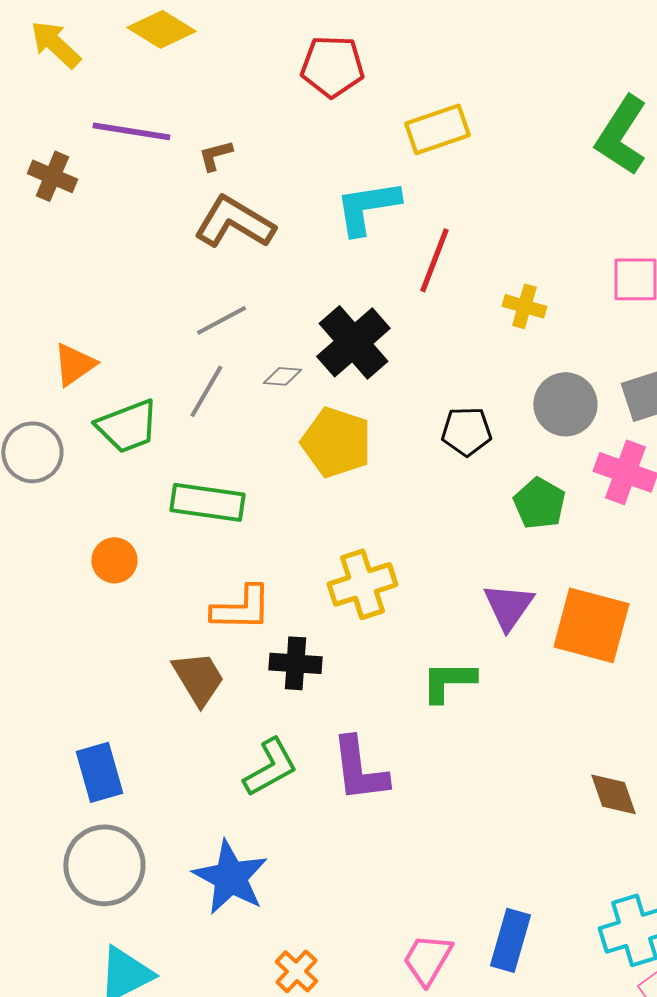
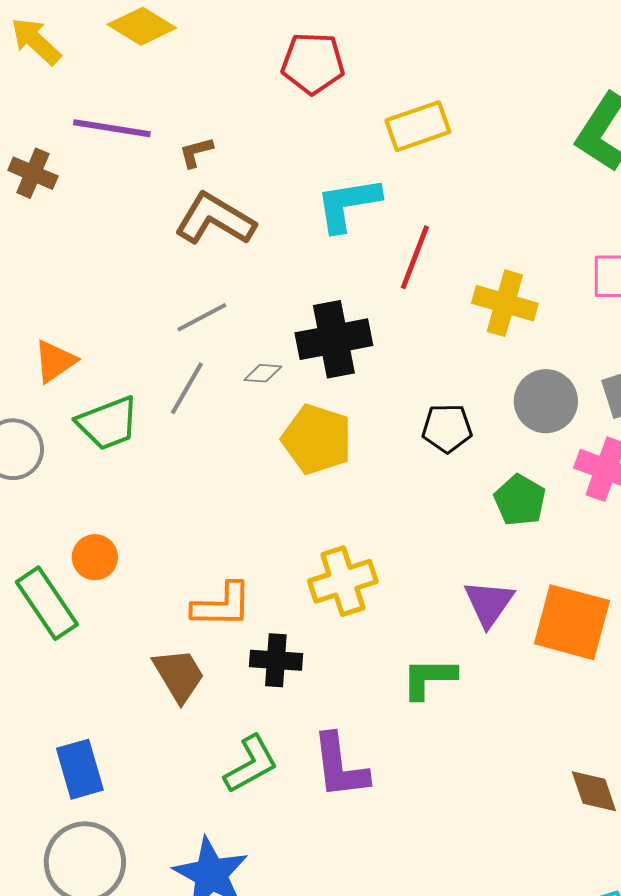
yellow cross: (524, 306) -> (505, 303), size x1.5
black cross: (353, 342) -> (334, 339), turned 30
green rectangle: (207, 502) -> (47, 603), moved, turned 48

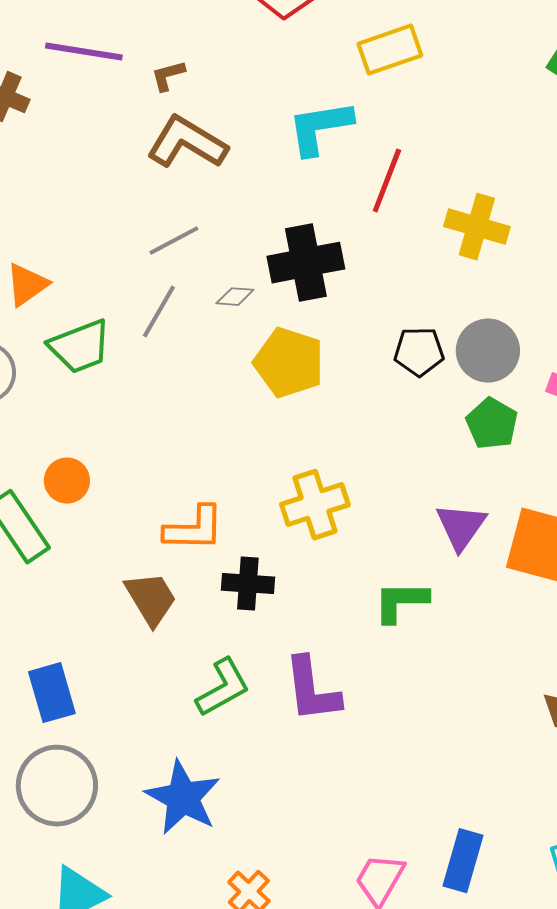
gray circle: (546, 401) -> (488, 351), moved

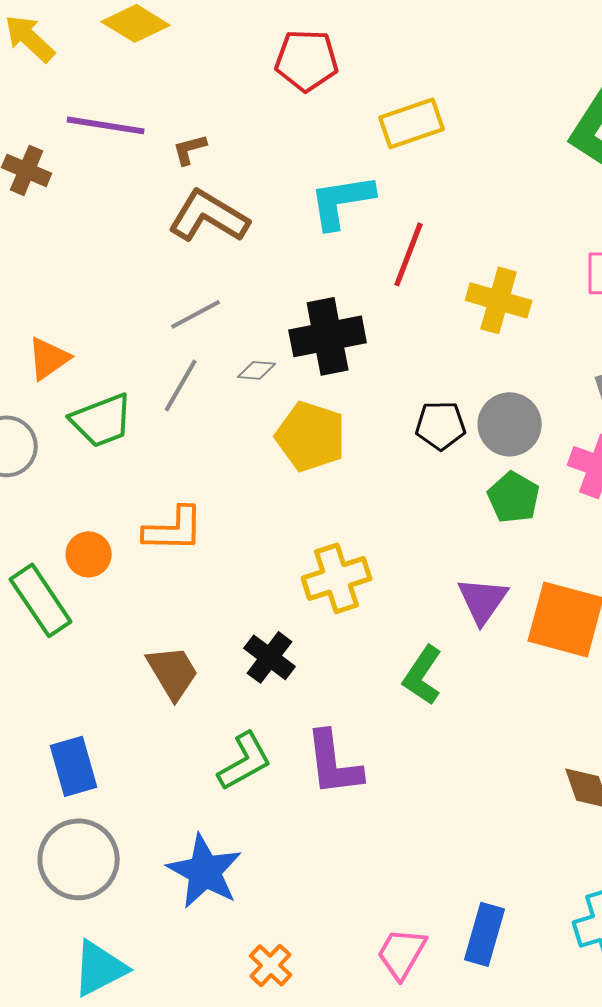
orange L-shape: (194, 529) -> (174, 529), moved
black cross: (248, 584) -> (270, 657), turned 33
green L-shape: (401, 602) -> (423, 675), turned -56

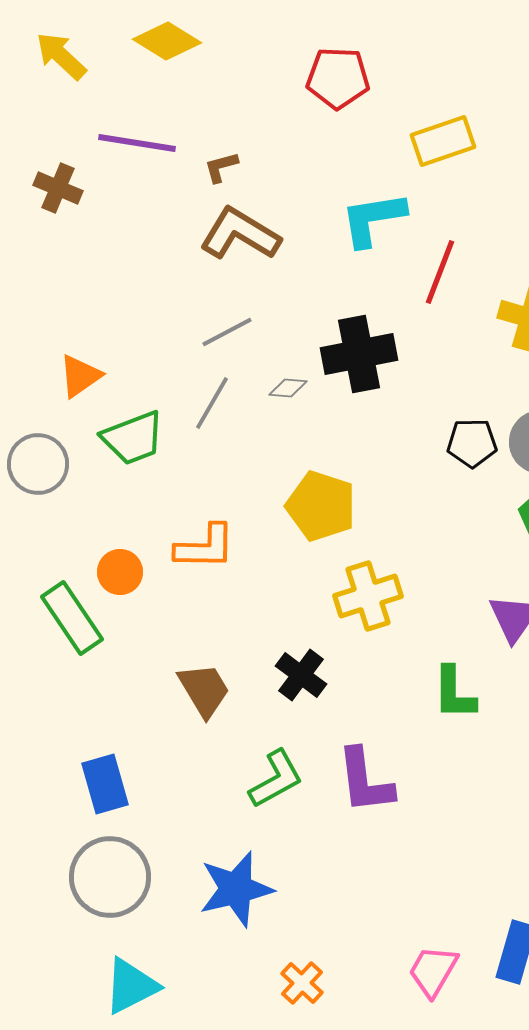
yellow pentagon: (311, 436) -> (321, 506), moved
green L-shape: (423, 675) -> (454, 693), turned -34
blue star: (205, 871) -> (236, 889), turned 30

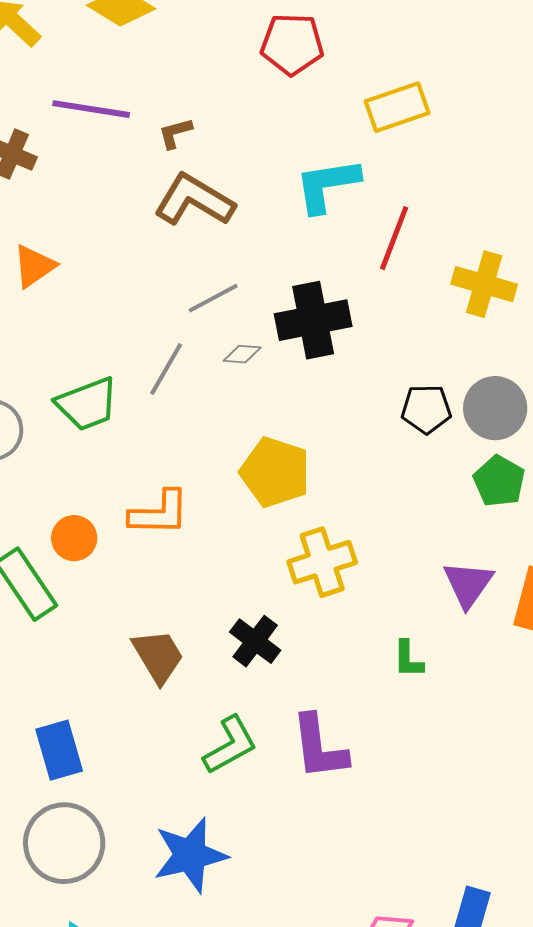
gray line: (227, 332) -> (213, 298), moved
orange triangle: (80, 376) -> (34, 266), moved
green L-shape: (454, 693) -> (408, 659), size x0.7

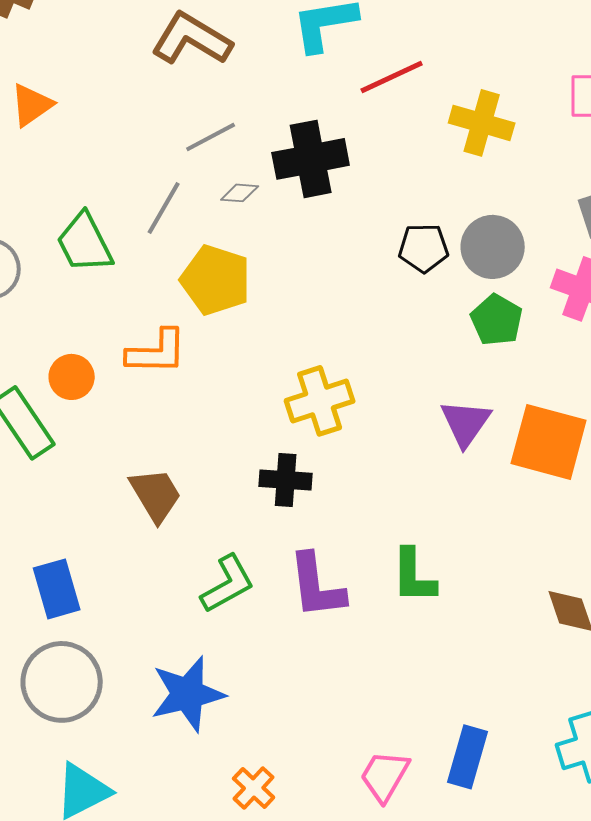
red line: (394, 238) -> (392, 77), turned 44
green trapezoid: (87, 404) -> (85, 243), turned 84
yellow pentagon: (275, 472) -> (216, 280), moved
black cross: (255, 641) -> (286, 480), moved, turned -33
green L-shape: (408, 659) -> (414, 576), moved, size x1.5

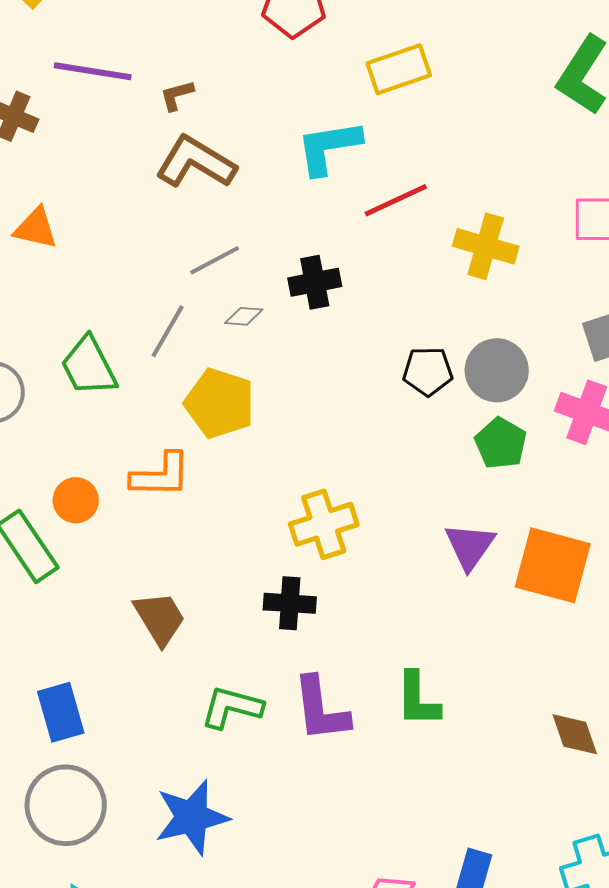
orange triangle: (32, 105) -> (36, 228), turned 48
black cross: (311, 159) -> (315, 282), size x0.7
green L-shape: (228, 584) -> (232, 707), turned -136

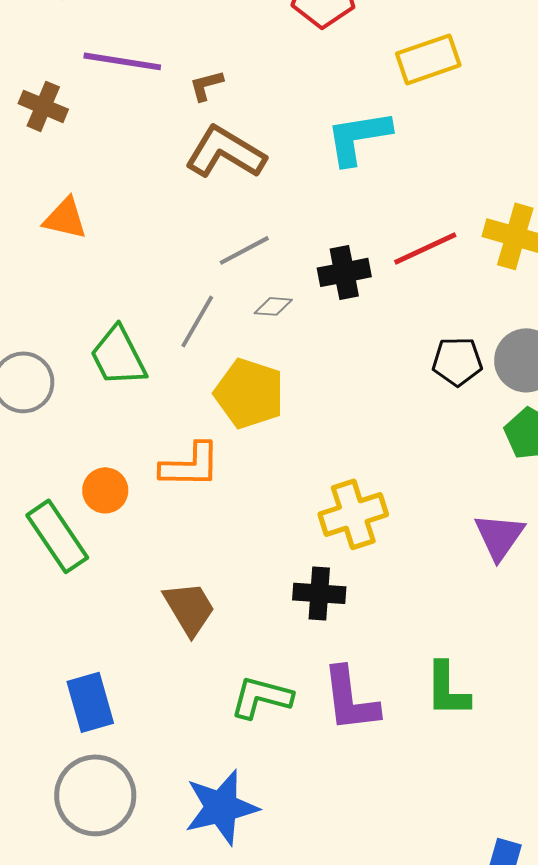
red line: (396, 200) -> (425, 248), moved

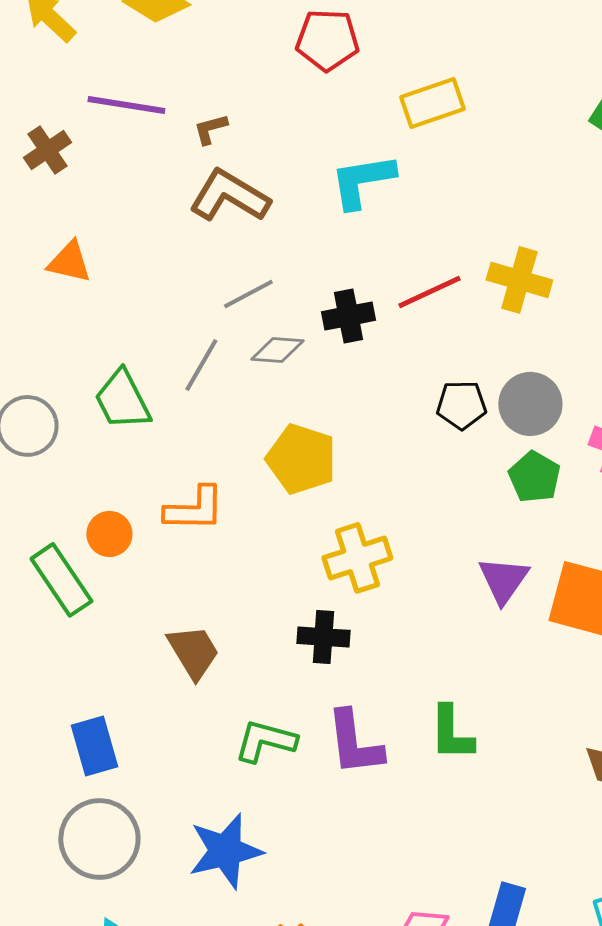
brown cross: (43, 106) -> (47, 150), turned 33
gray diamond: (273, 306) -> (277, 350), size x1.4
yellow pentagon: (249, 393) -> (301, 459), moved

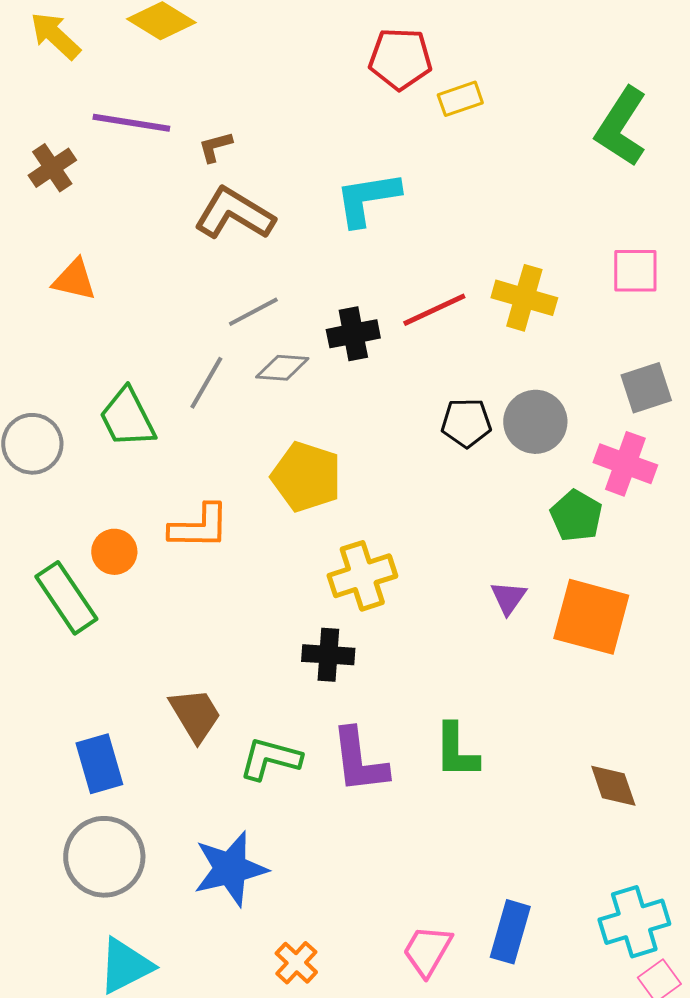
red pentagon: (327, 40) -> (400, 59), moved
yellow rectangle: (432, 103) -> (460, 99), moved, size x0.7
green pentagon: (534, 477) -> (576, 516), moved
purple triangle: (503, 580) -> (508, 598), size x0.7
brown trapezoid: (193, 652) -> (195, 715), moved

